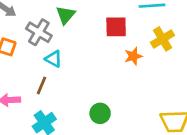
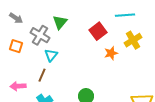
red square: (116, 27) -> (98, 31), turned -36
cyan triangle: (54, 59) -> (51, 55), turned 40

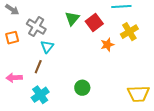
green triangle: (60, 22) -> (72, 19), moved
orange square: (16, 46) -> (12, 38), turned -32

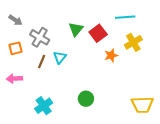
cyan triangle: (47, 47) -> (60, 57), moved
brown line: (38, 67) -> (42, 61), moved
pink arrow: (14, 78) -> (14, 79), moved

